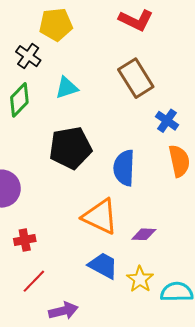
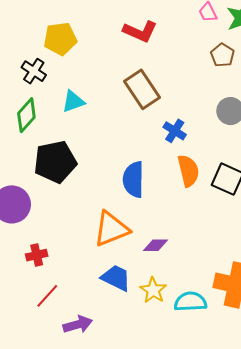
black pentagon: (70, 148) -> (55, 162), moved
orange triangle: (100, 216) -> (111, 229), turned -45

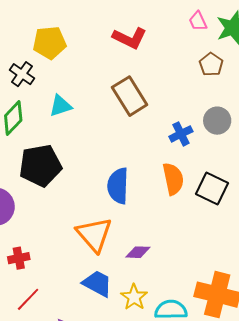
blue cross: (175, 131) -> (181, 134), moved, turned 30
orange triangle: (111, 229) -> (94, 234), turned -51

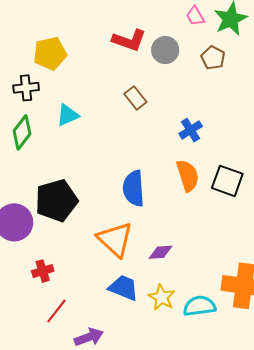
black cross: (22, 74) -> (26, 88), turned -35
brown rectangle: (130, 96) -> (135, 98), size x0.6
gray circle: (217, 121) -> (165, 50), moved
black pentagon: (40, 165) -> (56, 200), moved

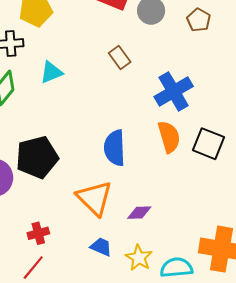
blue cross: (191, 130) -> (174, 91), size x1.6
red cross: (43, 271) -> (38, 233), moved
blue trapezoid: (124, 288) -> (101, 247), size x0.7

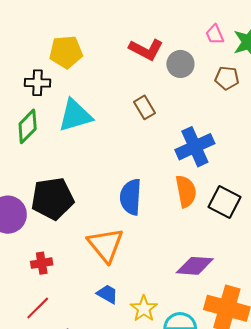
brown pentagon: (199, 20) -> (227, 78), turned -30
cyan triangle: (51, 72) -> (75, 115), size x1.5
purple diamond: (139, 213) -> (195, 266), moved, size x1.5
red cross: (38, 233) -> (42, 263), moved

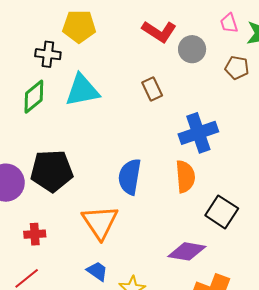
black square: (224, 202) -> (222, 212), moved

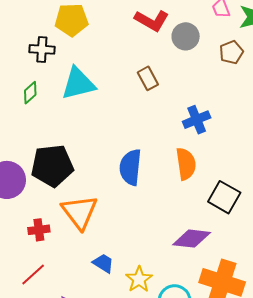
brown pentagon: (237, 68) -> (231, 52), turned -30
green diamond: (34, 97) -> (30, 93), size x0.7
blue cross: (198, 133) -> (197, 120), size x0.7
orange triangle: (100, 222) -> (79, 212), moved

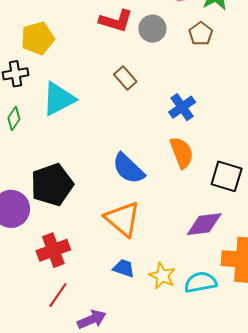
blue semicircle: (130, 167) -> (128, 169), turned -39
orange triangle: (79, 212) -> (123, 219), moved
red cross: (39, 230) -> (53, 250), size x1.5

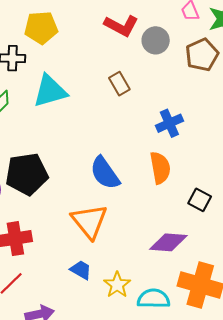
brown pentagon: (201, 34) -> (202, 55), size x1.4
black square: (227, 176) -> (200, 200), size x0.7

